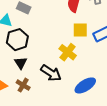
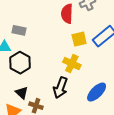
black triangle: (21, 63) -> (22, 93), moved
black arrow: (51, 73) -> (60, 88), turned 90

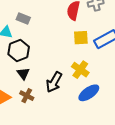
yellow cross: (72, 64) -> (80, 70), moved
black triangle: (22, 93) -> (23, 74), moved

